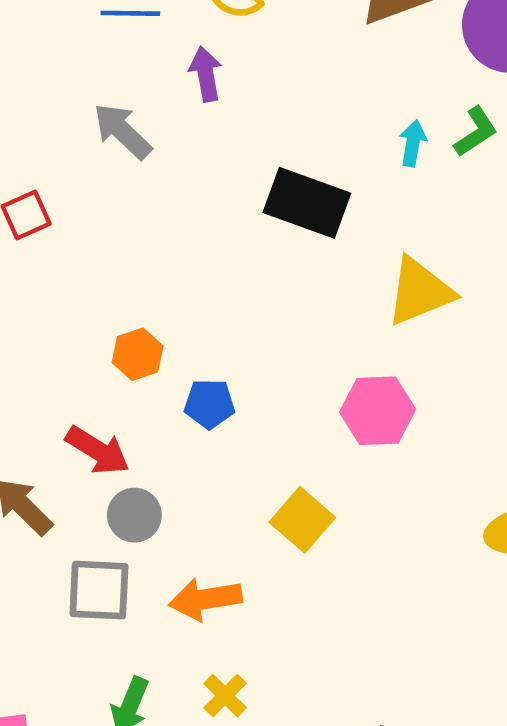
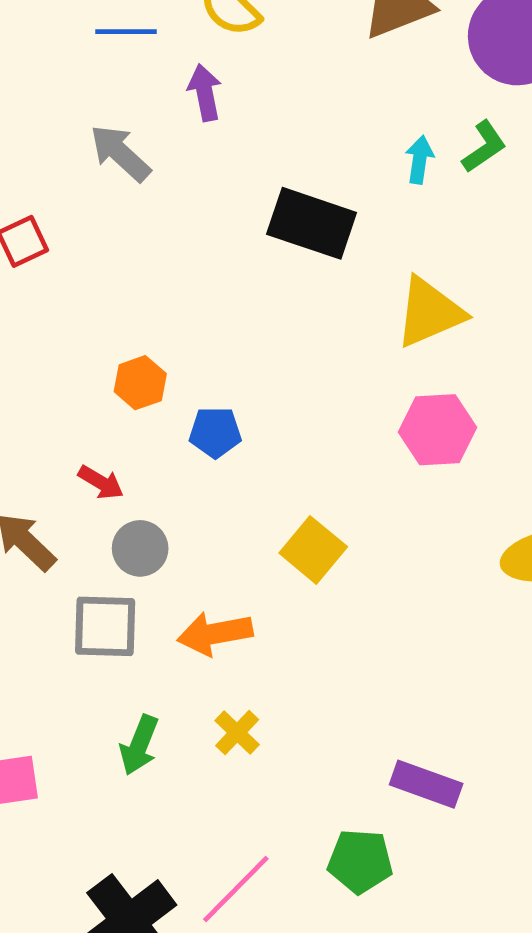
pink hexagon: (378, 411) -> (438, 430), moved
red arrow: (98, 450) -> (101, 482), size x0.7

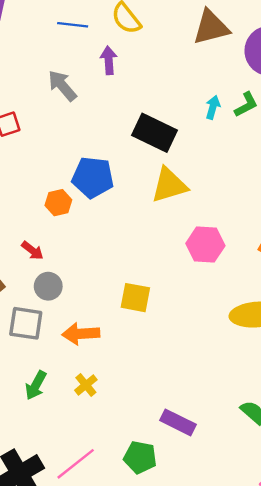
yellow triangle: (430, 312) -> (169, 185), moved
blue pentagon: (215, 432) -> (93, 177), moved, size x1.6
yellow square: (313, 550) -> (135, 298), turned -36

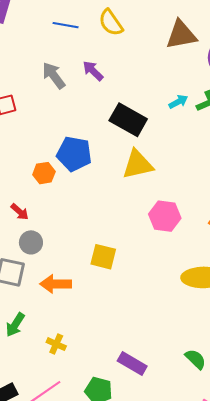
purple arrow: (109, 60) -> (93, 71), moved, turned -45
cyan arrow: (213, 107) -> (178, 102), turned 42
yellow cross: (86, 385) -> (56, 344), moved, turned -30

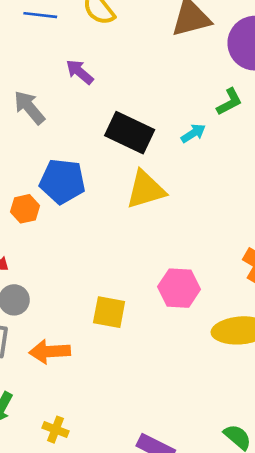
gray arrow: (54, 75) -> (29, 107), moved
cyan arrow: (178, 102) -> (193, 133), moved
pink hexagon: (165, 216) -> (179, 288), moved

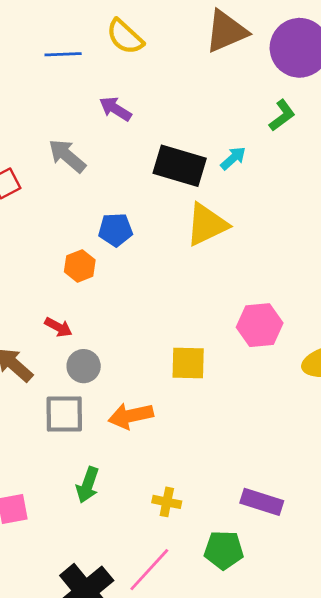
cyan arrow: (193, 133) -> (233, 158), moved
blue pentagon: (62, 181) -> (115, 230), size x0.7
yellow cross: (56, 430) -> (167, 502), moved

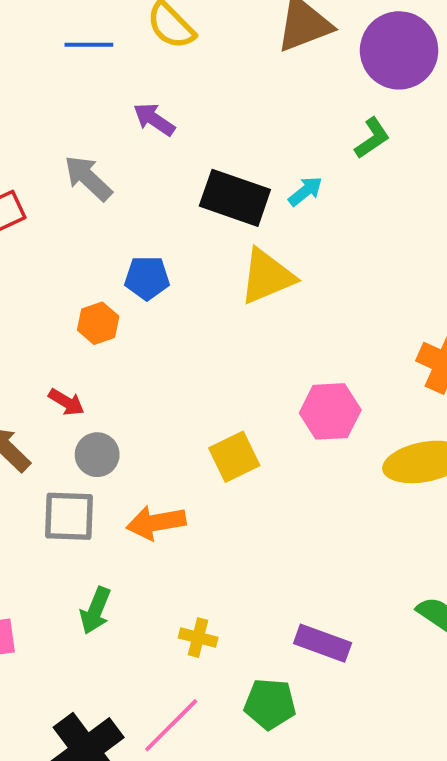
yellow square: (188, 363) -> (234, 457), turned -30

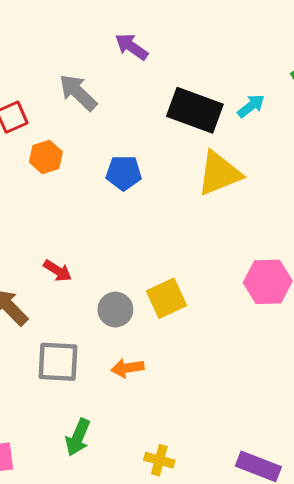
orange hexagon: (98, 323) -> (46, 157), moved
gray circle: (97, 455) -> (115, 310), moved
yellow square: (234, 457) -> (166, 298), moved
orange arrow: (156, 523) -> (127, 368), size x0.7

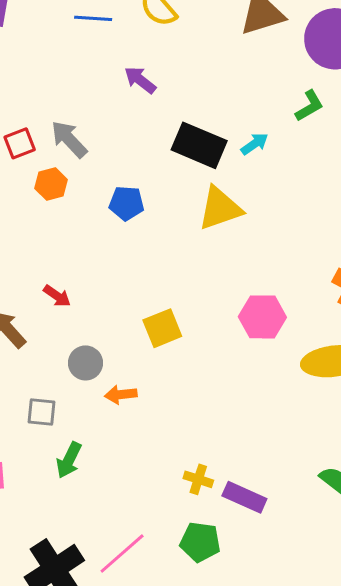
gray arrow: (78, 92) -> (69, 139), moved
gray circle: (115, 310) -> (85, 363), moved
gray square: (58, 362) -> (41, 412), moved, size x0.7
yellow cross: (159, 460) -> (198, 479), moved

